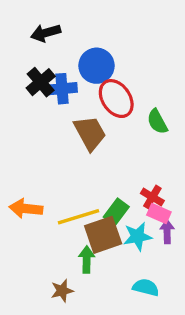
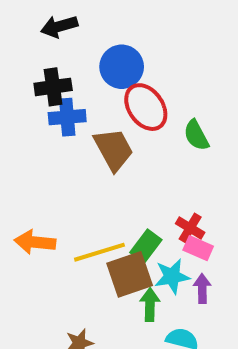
black cross: (41, 82) -> (53, 87), turned 32
blue cross: (62, 89) -> (67, 117), moved
purple arrow: (167, 232) -> (202, 288), moved
green arrow: (87, 259) -> (150, 305), moved

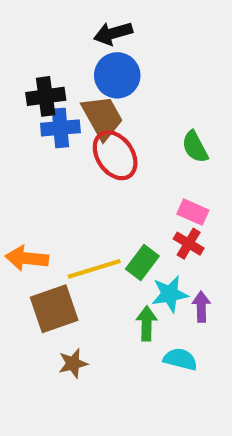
black arrow: (59, 26) -> (113, 33), moved
red ellipse: (146, 107) -> (115, 155), moved
brown trapezoid: (114, 149) -> (102, 117), moved
pink rectangle: (198, 248) -> (193, 212), moved
brown square: (130, 274) -> (54, 309), moved

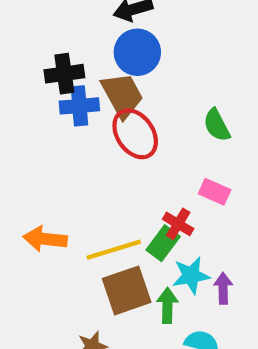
red cross: (189, 244) -> (178, 224), moved
brown square: (54, 309) -> (127, 290), moved

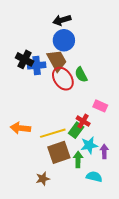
black cross: (64, 74) -> (25, 59), moved, turned 36
green semicircle: (217, 125) -> (81, 75), moved

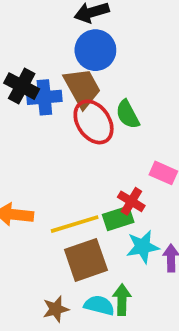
green rectangle: (76, 130) -> (118, 218), turned 35
green arrow: (78, 159) -> (122, 300), moved
cyan semicircle: (94, 177) -> (99, 305), moved

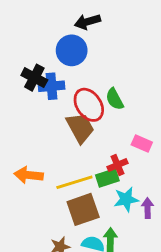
blue circle: (95, 50) -> (72, 50), moved
brown trapezoid: (82, 88) -> (80, 128), moved
red cross: (131, 201) -> (117, 165), turned 36

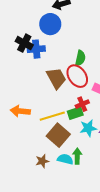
green semicircle: (115, 99) -> (80, 58), turned -140
red ellipse: (89, 105) -> (77, 76), moved
brown square: (83, 209) -> (58, 135), turned -30

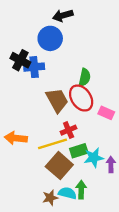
red cross: (82, 104) -> (69, 130), moved
green rectangle: (75, 113) -> (79, 151), moved
brown star: (42, 161) -> (50, 198), moved

